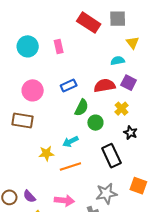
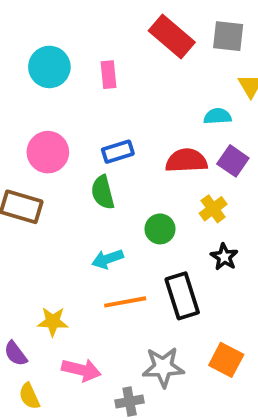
green semicircle: (82, 108) -> (103, 192), moved, turned 132
yellow star: (46, 153) -> (53, 322), moved
orange line: (70, 167) -> (125, 302), moved

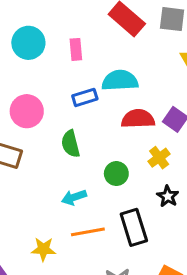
cyan semicircle: (218, 116) -> (120, 80), moved, size x1.6
blue rectangle: (118, 152) -> (85, 97), moved
yellow star: (53, 322) -> (43, 249), moved

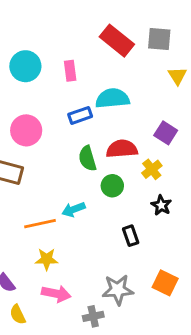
red semicircle: (138, 119) -> (122, 149), moved
green semicircle: (71, 144) -> (87, 158), moved
black rectangle: (134, 227) -> (131, 236), size x0.6
orange line: (88, 232) -> (40, 224), moved

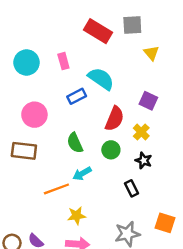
cyan semicircle: (112, 98) -> (101, 79), turned 48
red semicircle: (122, 149) -> (115, 119), turned 125
green semicircle: (87, 158) -> (75, 143), moved
black star: (161, 205) -> (144, 161), moved
yellow star: (47, 259) -> (76, 216), moved

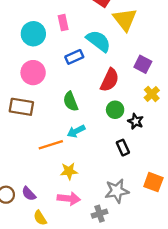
yellow triangle: (151, 53) -> (125, 20), moved, size x1.6
cyan circle: (27, 62) -> (33, 34), moved
yellow cross: (141, 132) -> (152, 94), moved
green circle: (111, 150) -> (115, 110), moved

